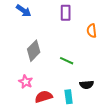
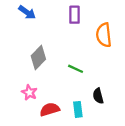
orange semicircle: (92, 31) -> (104, 35), size x1.5
black semicircle: (87, 85) -> (98, 96), turned 80

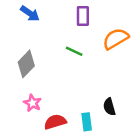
orange semicircle: (104, 35) -> (116, 39), turned 65
gray diamond: (38, 58) -> (26, 64), moved
green line: (76, 69) -> (74, 51), moved

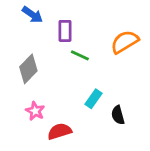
purple rectangle: (83, 16) -> (65, 31), moved
cyan rectangle: (87, 122) -> (93, 99), moved, turned 42

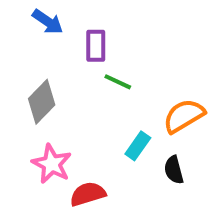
orange semicircle: (125, 42) -> (184, 116), moved
pink star: (35, 111) -> (52, 164), size x1.4

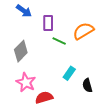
orange semicircle: (184, 116) -> (83, 31), moved

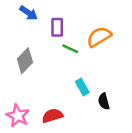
cyan rectangle: (69, 73) -> (82, 87), turned -64
pink star: (26, 82) -> (18, 116), moved

